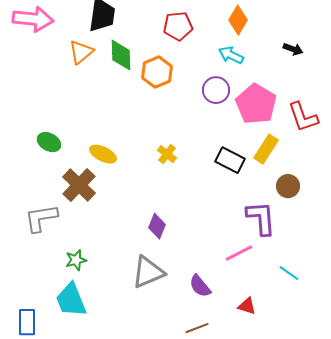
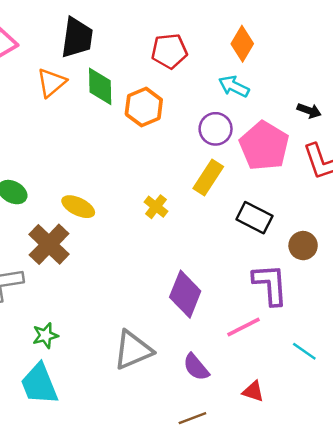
black arrow: (293, 49) -> (309, 111), moved
yellow rectangle: (266, 149) -> (208, 177), moved
black rectangle: (230, 160) -> (254, 218), moved
purple diamond: (157, 226) -> (185, 294), moved, size x1.5

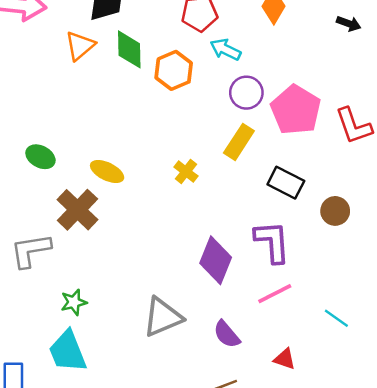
cyan arrow: (234, 86) -> (225, 49), moved
black arrow: (309, 111) -> (349, 24), moved
purple L-shape: (270, 284) -> (272, 242), moved

